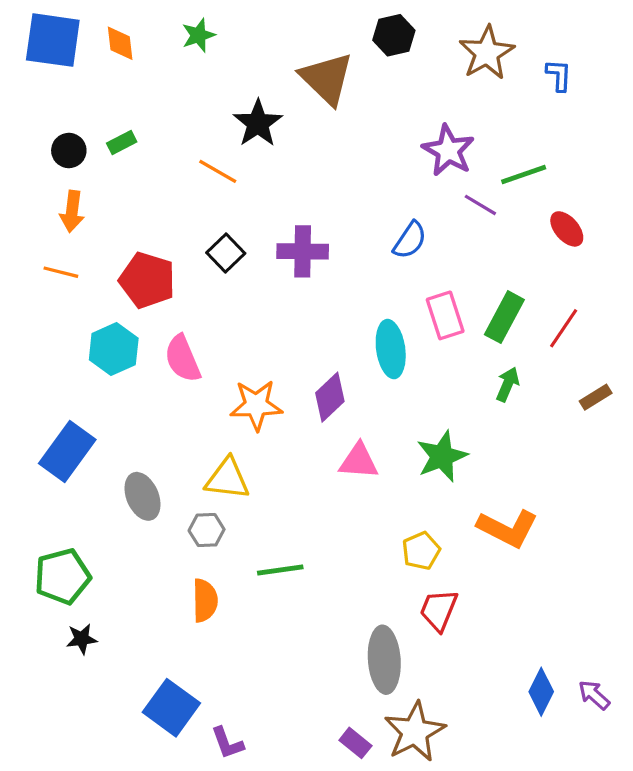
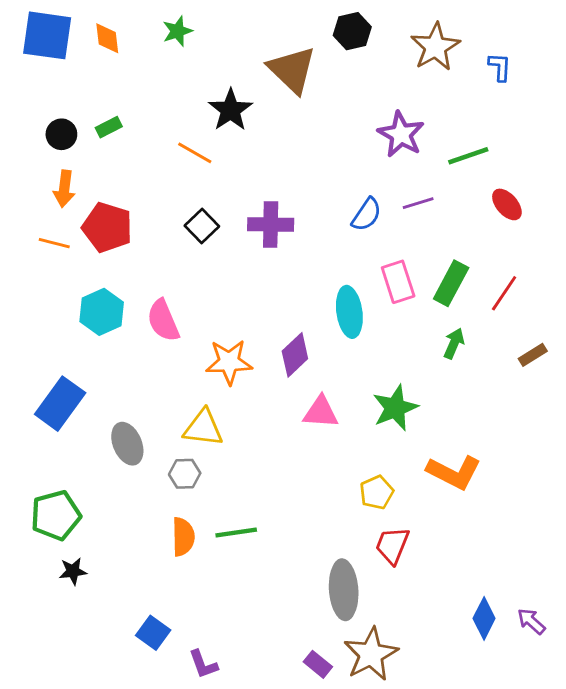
purple line: (480, 205) -> (418, 203), moved, turned -48
red pentagon: (147, 280) -> (107, 227), moved
green line: (280, 570) -> (236, 532), moved
blue square: (171, 708) -> (153, 633), size x0.7

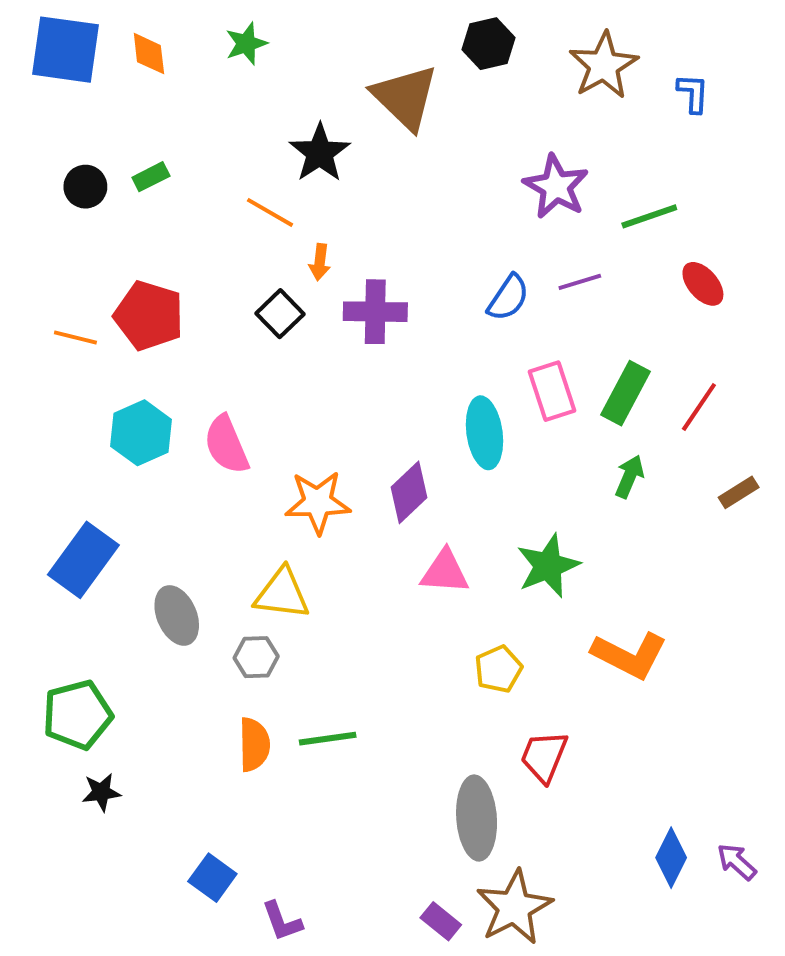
orange arrow: (64, 189) -> (320, 262), moved, size x0.7
yellow pentagon: (377, 492) -> (498, 669), moved

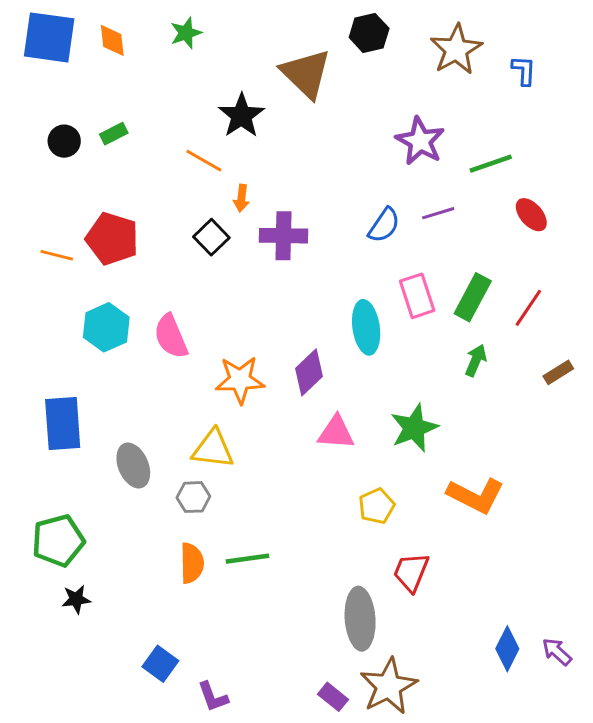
blue rectangle: (83, 560) -> (63, 423), turned -40

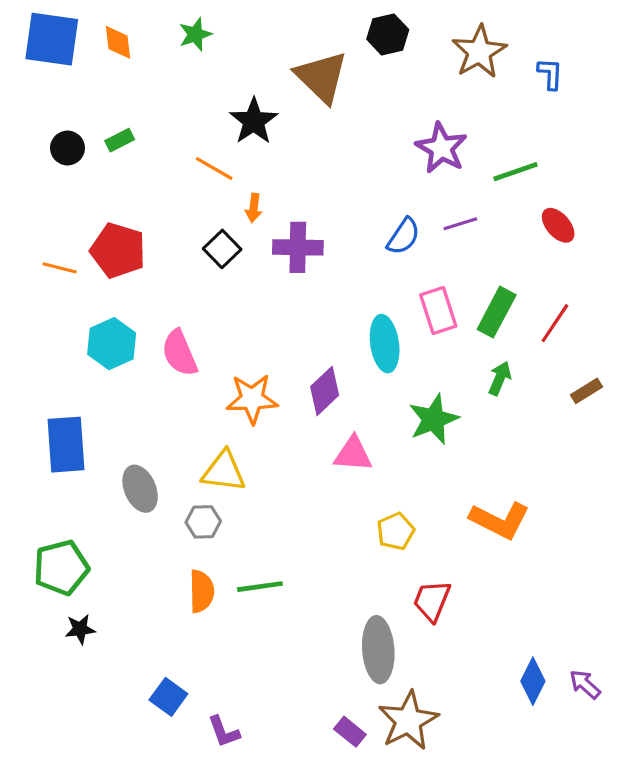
green star: (414, 428) -> (433, 419), moved

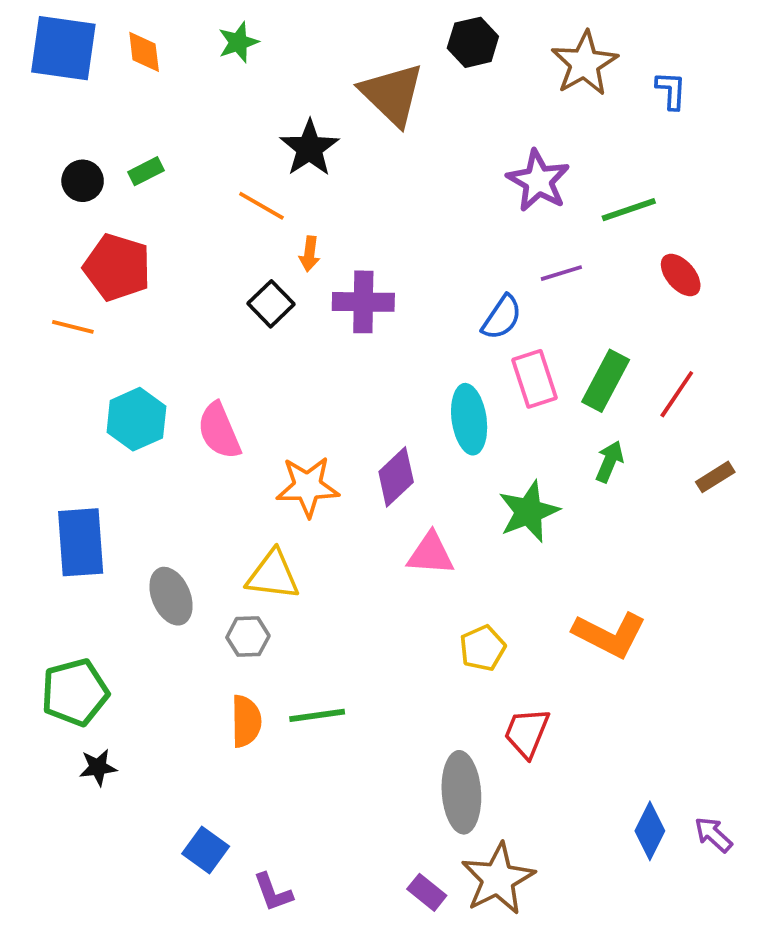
blue semicircle: (404, 236) -> (502, 317), moved
red pentagon: (118, 251) -> (117, 267), moved

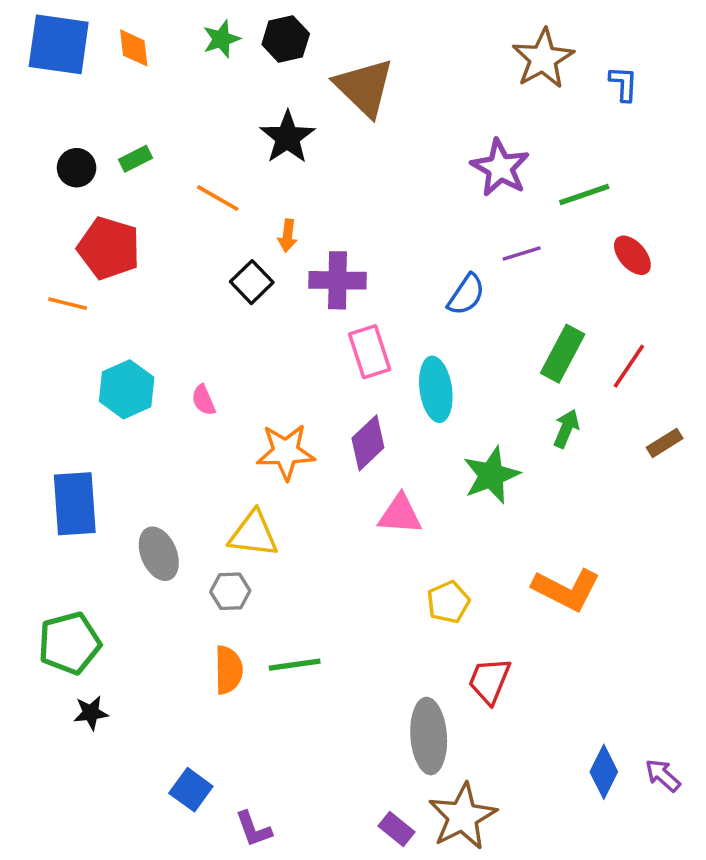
black hexagon: (473, 42) -> (286, 39), moved
orange line: (261, 206) -> (218, 198), moved
pink rectangle: (534, 379) -> (370, 352), moved
pink semicircle: (219, 431) -> (203, 400), size x0.6

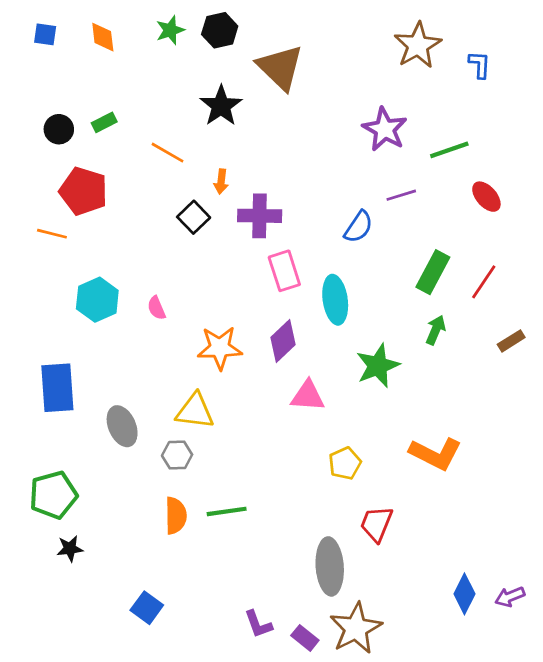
blue square: (59, 44) -> (45, 34), size x0.5
purple arrow: (663, 775) -> (510, 597), turned -64
purple L-shape: (254, 829) -> (258, 624), moved

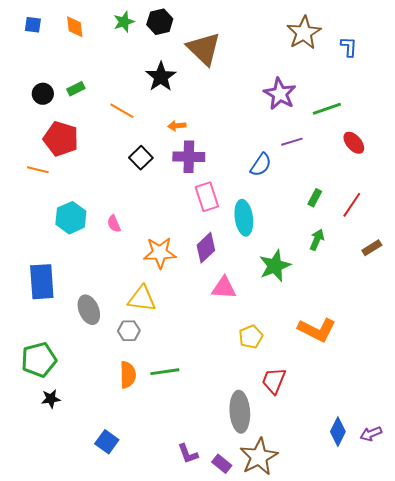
orange arrow: (221, 181) -> (177, 126), moved, turned 78
green rectangle: (433, 272) -> (315, 198), size x0.6

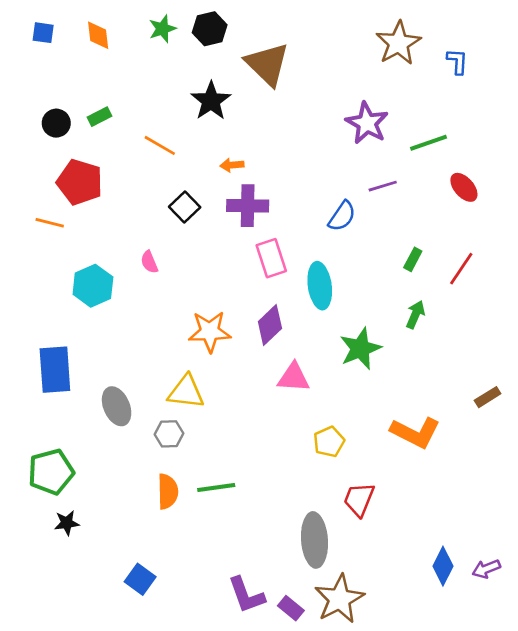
pink semicircle: (114, 224) -> (149, 262), moved
brown rectangle: (372, 248) -> (488, 397), moved
purple L-shape: (188, 454) -> (246, 595), size x1.4

